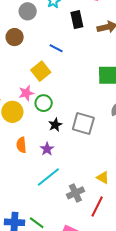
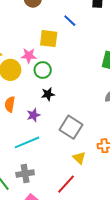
yellow square: (41, 71) -> (49, 39), turned 30
gray square: (83, 124) -> (71, 127), moved
gray cross: (75, 193) -> (25, 174), moved

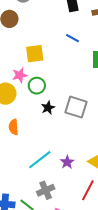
blue line: (70, 21) -> (72, 38), moved
purple star: (33, 115) -> (67, 162), moved
gray square: (71, 127) -> (76, 107), moved

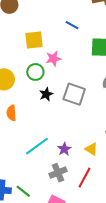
pink star: (20, 75) -> (53, 59), moved
gray cross: (46, 190) -> (58, 173), moved

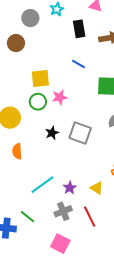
green circle: (35, 72) -> (38, 102), moved
red line: (84, 178) -> (90, 217), turned -55
green line: (23, 191) -> (27, 217), moved

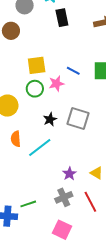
black rectangle: (79, 29) -> (62, 18), moved
blue line: (78, 64) -> (73, 71), moved
cyan line: (42, 185) -> (40, 148), moved
green line: (27, 217) -> (28, 204), turned -56

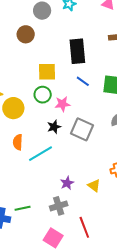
black rectangle: (62, 18) -> (77, 51), moved, size x1.4
pink star: (56, 84) -> (62, 104), moved
red line: (90, 202) -> (84, 227), moved

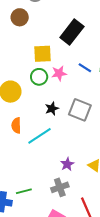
black rectangle: (77, 51) -> (72, 32), turned 45
blue line: (83, 81) -> (85, 68), moved
pink star: (62, 104) -> (59, 73), moved

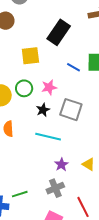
pink star: (59, 73) -> (49, 87), moved
green circle: (39, 77) -> (24, 88), moved
cyan line: (40, 136) -> (48, 137), moved, turned 50

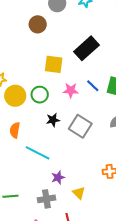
pink star: (49, 87) -> (71, 90), moved
cyan line: (48, 137) -> (38, 153), moved
yellow triangle: (89, 164) -> (79, 193), moved

